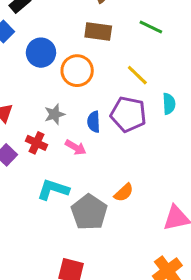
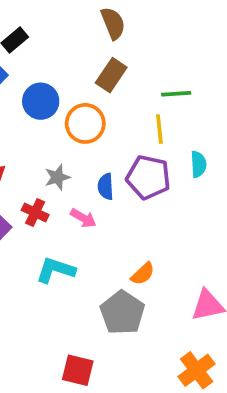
green line: (151, 27) -> (176, 94), moved, turned -30
brown rectangle: (98, 32) -> (111, 75), turned -64
yellow line: (137, 75) -> (159, 129), turned 40
gray pentagon: (89, 212) -> (122, 313), moved

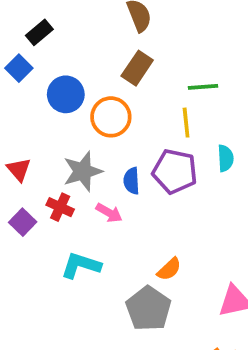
gray star: (57, 177) -> (83, 171), size x1.5

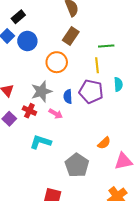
blue circle: (66, 94) -> (27, 41), moved
orange semicircle: (169, 269) -> (104, 143), moved

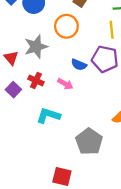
gray star: (42, 91) -> (36, 47), moved
blue semicircle: (68, 97) -> (79, 65), turned -64

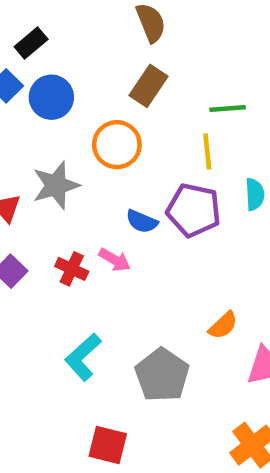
red cross: (36, 81) -> (72, 269), moved
cyan L-shape: (48, 116) -> (83, 357), moved, turned -60

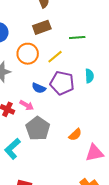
brown rectangle: (149, 86) -> (42, 27), turned 36
yellow line: (207, 151) -> (55, 57), moved, turned 56
gray pentagon: (162, 375) -> (38, 129), moved

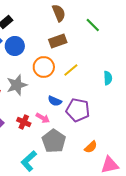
green line: (77, 37) -> (93, 25), moved, turned 49
cyan semicircle: (89, 76) -> (108, 78), moved
purple pentagon: (62, 83) -> (78, 110), moved

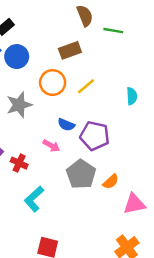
brown semicircle: (59, 13) -> (85, 16), moved
green line: (93, 25) -> (113, 31), turned -35
red cross: (24, 122) -> (19, 163), moved
gray pentagon: (54, 141) -> (81, 174), moved

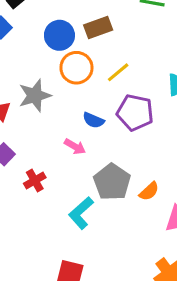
blue circle: (17, 57) -> (59, 35), moved
purple pentagon: (95, 136) -> (135, 113), moved
red cross: (19, 163) -> (35, 180), moved, turned 35
cyan L-shape: (34, 199) -> (81, 213), moved

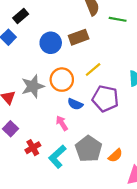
orange circle: (76, 68) -> (62, 80), moved
pink arrow: (75, 147) -> (62, 123), turned -152
cyan L-shape: (81, 213) -> (57, 157), moved

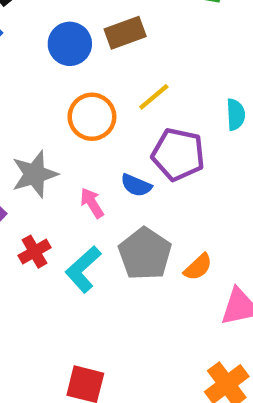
gray star: (33, 86) -> (35, 174), moved
blue semicircle: (75, 104) -> (136, 185), moved

